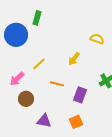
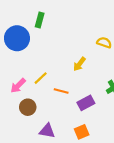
yellow line: (39, 64) -> (41, 78), moved
purple rectangle: (80, 95) -> (86, 103), turned 42

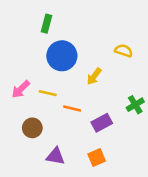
blue circle: (17, 38) -> (62, 56), moved
yellow line: (41, 78) -> (48, 93), turned 56
pink arrow: (18, 86) -> (21, 89), moved

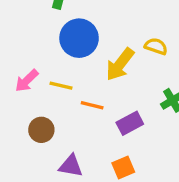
yellow semicircle: (124, 51) -> (156, 46), moved
yellow arrow: (94, 76) -> (120, 64), size x1.5

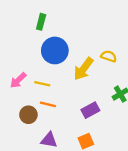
orange line: (92, 105) -> (48, 104), moved

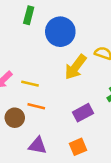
blue circle: (55, 50) -> (60, 32), moved

